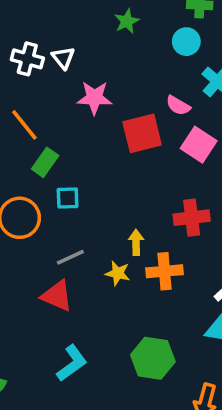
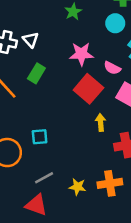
pink star: (94, 98) -> (81, 54), moved
red square: (142, 133) -> (88, 89), turned -32
green rectangle: (45, 162) -> (36, 73), moved
yellow arrow: (136, 242) -> (101, 122), moved

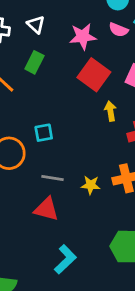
white triangle: (31, 40) -> (36, 25), moved
pink semicircle: (112, 68) -> (119, 30), moved
gray line: (44, 178) -> (53, 178), turned 42

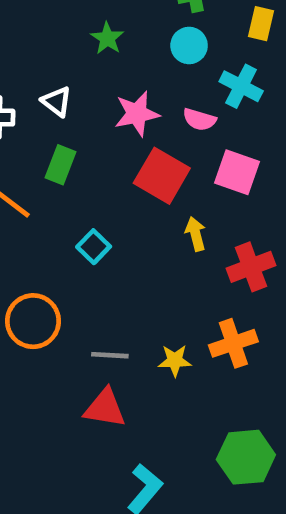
pink semicircle: (119, 30) -> (199, 119), moved
cyan square: (44, 133) -> (94, 247), moved, turned -30

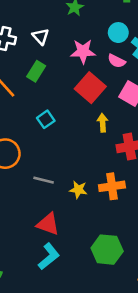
cyan circle: (189, 45) -> (118, 33), moved
red triangle: (105, 408) -> (48, 224), moved

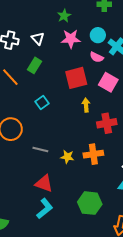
pink star: (83, 51) -> (71, 39), moved
red square: (90, 88) -> (76, 78), turned 35

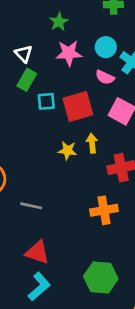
green rectangle: (34, 65) -> (27, 80), moved
cyan square: (42, 102) -> (46, 101), moved, turned 32
yellow star: (67, 157) -> (67, 150), moved

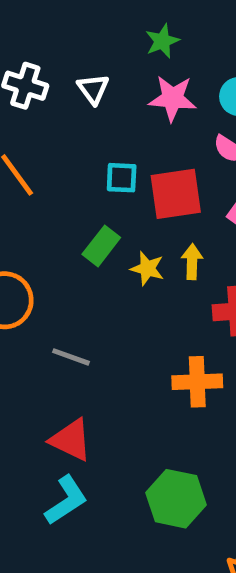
green rectangle: (27, 80) -> (101, 246), moved

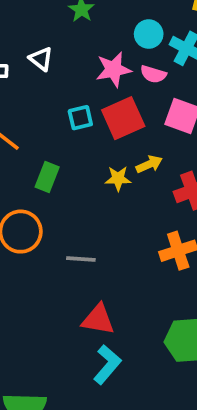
pink star: (173, 98) -> (113, 69), moved
green rectangle: (101, 246) -> (47, 177), moved
yellow arrow: (192, 262) -> (149, 164), turned 80

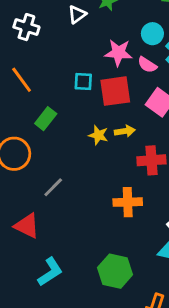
white triangle: (41, 59) -> (77, 14), moved, turned 30
gray line: (81, 259) -> (53, 187), turned -65
red triangle: (98, 319) -> (27, 226), moved

